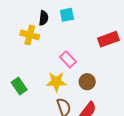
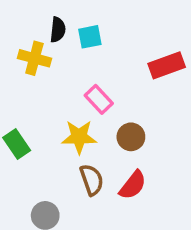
cyan square: (67, 15) -> (90, 37), moved

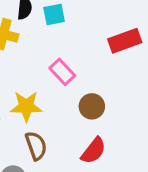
yellow star: (79, 137) -> (26, 106), moved
brown semicircle: (92, 180) -> (36, 146), moved

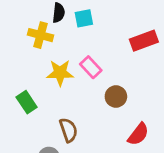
yellow star: (26, 106) -> (60, 73), moved
red semicircle: (93, 151) -> (138, 134), moved

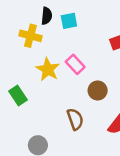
yellow star: (60, 73) -> (48, 69), turned 30
brown semicircle: (68, 130) -> (75, 119), moved

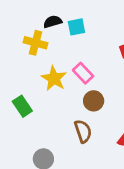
black semicircle: (47, 16) -> (53, 22), turned -112
brown circle: (98, 90) -> (94, 101), moved

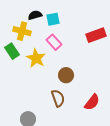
pink rectangle: (83, 73) -> (54, 42), moved
green rectangle: (22, 106) -> (12, 51), moved

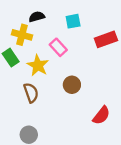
cyan square: (53, 19) -> (73, 21), moved
brown semicircle: (58, 98) -> (31, 93), moved

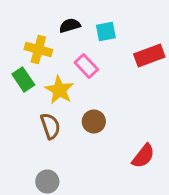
black semicircle: (37, 17) -> (70, 25), moved
brown circle: (72, 85) -> (94, 122), moved

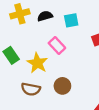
yellow cross: (38, 49) -> (20, 14), moved, turned -30
brown semicircle: (50, 126) -> (31, 89), turned 120

